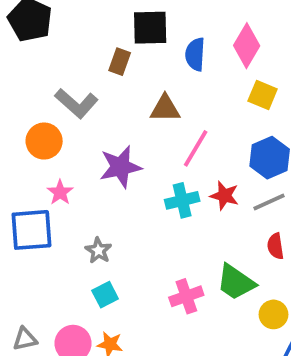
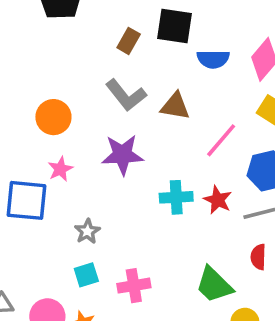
blue semicircle: (195, 54) -> (213, 59), turned -104
brown rectangle: (120, 62) -> (129, 41), moved
gray L-shape: (76, 103) -> (126, 95), moved
pink line: (196, 148) -> (221, 140), moved
pink cross: (186, 296) -> (134, 286), moved

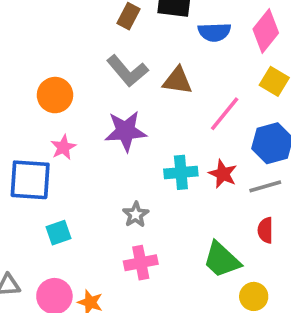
gray star: (87, 231) -> (136, 215), moved
cyan square: (86, 275) -> (58, 233), moved

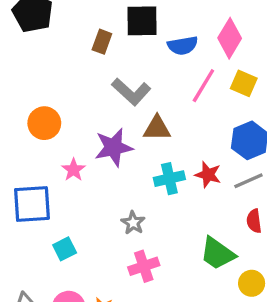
gray L-shape: (127, 71) -> (131, 92), moved
brown triangle: (177, 81) -> (157, 128), moved
pink line: (225, 114) -> (203, 86), moved
pink star: (63, 147) -> (74, 170), moved

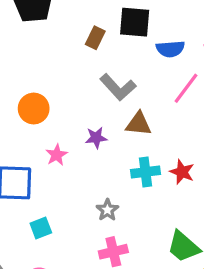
purple star: (114, 147) -> (96, 138), size x0.6

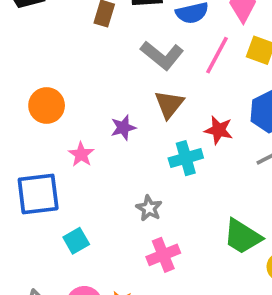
gray L-shape: (118, 87) -> (162, 55), moved
brown triangle: (139, 124) -> (169, 104), turned -48
red star: (182, 172) -> (219, 130), moved

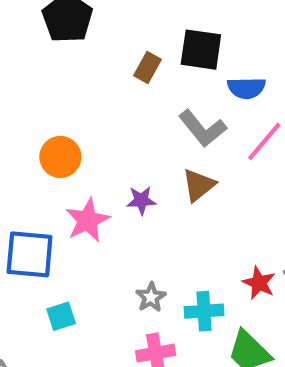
red star: (219, 130) -> (259, 283), moved
pink star: (81, 154) -> (87, 220), size x1.5
cyan cross: (186, 158) -> (204, 311), moved

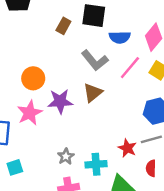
orange circle: (60, 157) -> (33, 78), moved
purple star: (141, 200) -> (60, 101), size x1.5

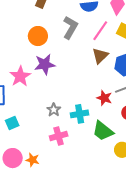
gray L-shape: (95, 60) -> (70, 27), turned -105
orange circle: (33, 78) -> (38, 36), moved
brown triangle: (93, 93) -> (100, 56), moved

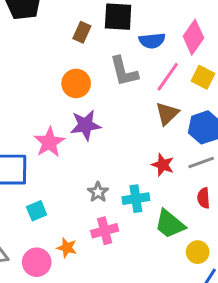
gray L-shape: (70, 27) -> (124, 71), turned 135
red star: (104, 98) -> (163, 165), moved
orange star: (33, 160) -> (67, 248), moved

